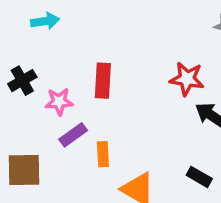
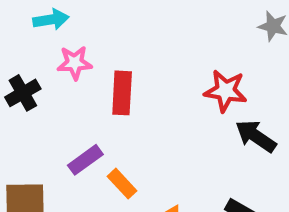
pink star: (59, 102) -> (75, 63), moved
orange rectangle: (103, 154) -> (122, 184), turned -40

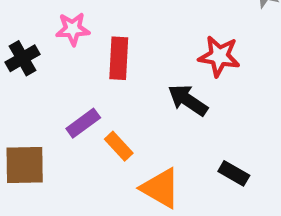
black arrow: (256, 136) -> (188, 100), moved

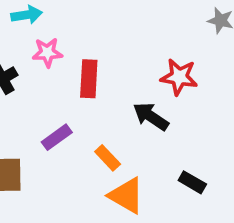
orange rectangle: (119, 146) -> (108, 158), moved

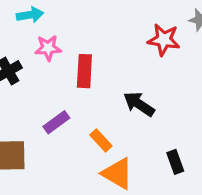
red star: (179, 77) -> (164, 40), moved
black rectangle: (192, 182) -> (175, 162), turned 40

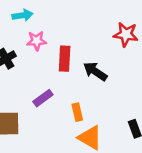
black arrow: (139, 104) -> (95, 71), moved
orange rectangle: (101, 140) -> (77, 112), turned 30

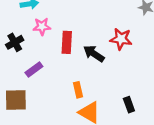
red star: (126, 34) -> (121, 39), moved
purple rectangle: (43, 98) -> (34, 69), moved

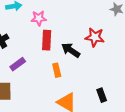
pink star: (42, 27) -> (39, 18), moved
orange rectangle: (78, 90) -> (57, 70), moved

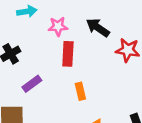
black arrow: (71, 50) -> (98, 28), moved

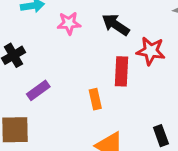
red rectangle: (68, 54) -> (122, 71), moved

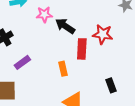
black arrow: (116, 25) -> (65, 26), moved
black rectangle: (161, 136) -> (111, 85), moved

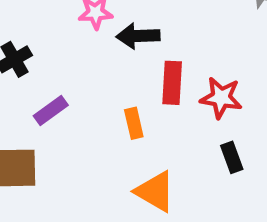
black arrow: (65, 26) -> (138, 36), turned -36
red star: (103, 34) -> (221, 98), moved

